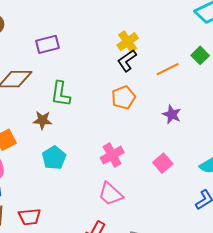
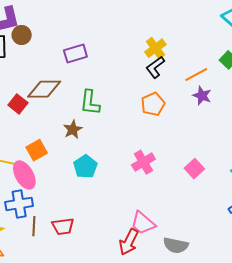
purple star: (172, 114) -> (202, 96), moved
brown star: (42, 120) -> (73, 129), turned -30
pink trapezoid: (111, 194) -> (143, 223), moved

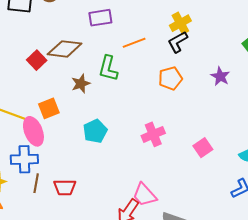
orange line: (196, 75) -> (134, 43), moved
brown star: (73, 129) -> (81, 84), moved

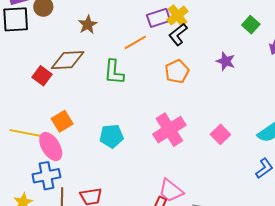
purple rectangle: (100, 18) -> (159, 18), moved
brown star: (81, 84) -> (88, 25), moved
cyan pentagon: (95, 131) -> (111, 136), turned 30
pink cross: (153, 134) -> (169, 130), size x1.4

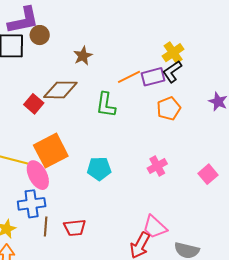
purple rectangle: (159, 18) -> (153, 77), moved
orange square: (62, 121) -> (51, 151), size x1.6
pink cross: (169, 130) -> (157, 166), size x0.6

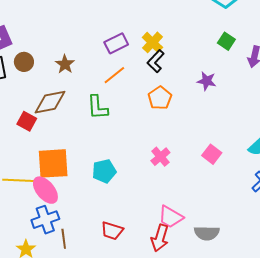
brown circle: (40, 35) -> (24, 62), moved
purple rectangle: (153, 77) -> (116, 43), moved
orange square: (51, 151) -> (53, 163), turned 36
red trapezoid: (75, 228) -> (112, 231), moved, turned 35

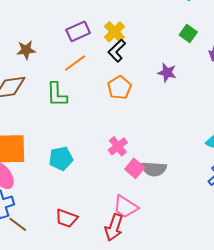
brown star: (65, 64) -> (26, 50), turned 30
pink square: (212, 154) -> (135, 168), moved
gray semicircle: (207, 233) -> (154, 169), moved
brown line: (64, 239) -> (18, 224), turned -48

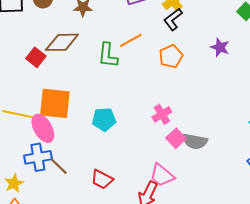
orange line: (75, 63) -> (131, 40), moved
brown line: (18, 224) -> (59, 166), moved

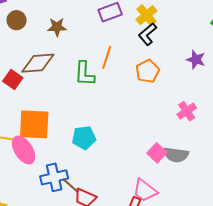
orange line: (131, 40) -> (107, 57), turned -40
pink cross: (162, 114) -> (187, 111), moved
blue cross: (38, 157) -> (54, 177), moved
brown line: (59, 166) -> (71, 186), moved

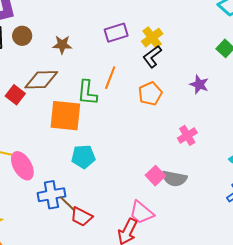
orange square: (34, 124) -> (65, 116), moved

